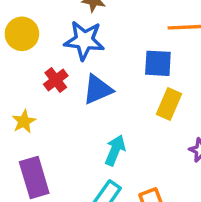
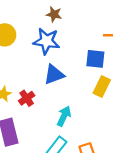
red cross: (56, 80) -> (27, 98), moved

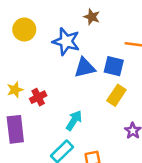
brown star: (54, 14) -> (92, 17), moved
blue triangle: (54, 75) -> (85, 68), moved

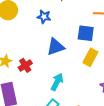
blue star: (66, 41) -> (44, 17), size x0.6
blue triangle: (85, 68) -> (56, 47), moved

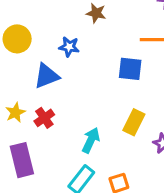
blue triangle: (56, 47) -> (47, 76), moved
yellow rectangle: (90, 57) -> (134, 122), moved

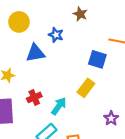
red cross: (44, 118) -> (34, 97), moved
yellow rectangle: (134, 122) -> (86, 88), moved

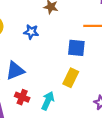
blue triangle: (35, 53) -> (15, 71), moved
red cross: (34, 97) -> (22, 97), turned -32

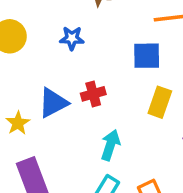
yellow rectangle: (71, 78) -> (160, 102), moved
red cross: (22, 97) -> (93, 94), moved, turned -32

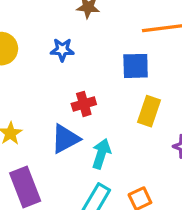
blue triangle: (53, 103) -> (65, 139), moved

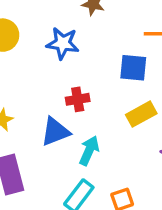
blue star: (62, 50) -> (63, 43), size x1.4
yellow rectangle: (149, 111) -> (141, 114), turned 36

